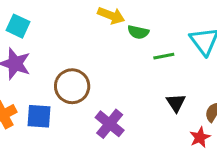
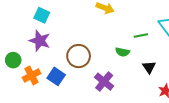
green semicircle: (138, 32) -> (122, 52), moved
blue square: (39, 116) -> (56, 76), turned 30

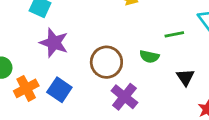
purple star: (40, 41) -> (54, 43), moved
brown circle: (79, 56) -> (106, 62), moved

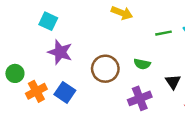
green line: (174, 34) -> (164, 33), moved
purple cross: (124, 97) -> (140, 98), moved, turned 30

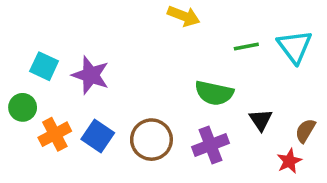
cyan square: (48, 21) -> (44, 66), moved
green semicircle: (142, 64) -> (214, 93), size x1.5
brown circle: (105, 69) -> (151, 140), moved

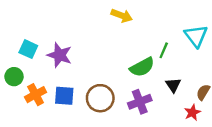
green line: (246, 47) -> (164, 50), moved, turned -56
green semicircle: (214, 93) -> (142, 67), turned -40
blue square: (98, 136) -> (64, 96), turned -30

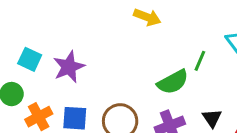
purple star: (59, 55) -> (69, 67), turned 30
black triangle: (173, 85) -> (212, 118), moved

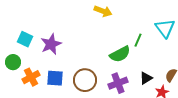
black triangle: (212, 118) -> (146, 78), turned 32

